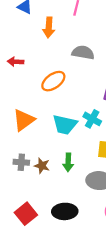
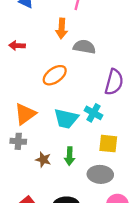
orange arrow: (49, 27) -> (62, 28), moved
red arrow: (16, 62) -> (17, 46), moved
gray cross: (21, 162) -> (18, 141), moved

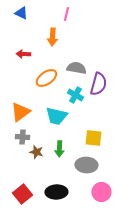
red arrow: (17, 46) -> (23, 54), moved
gray semicircle: (84, 47) -> (76, 68), moved
cyan cross: (93, 113) -> (75, 95), moved
gray cross: (18, 141) -> (22, 137), moved

